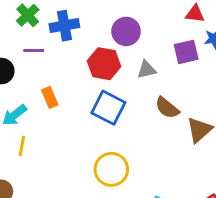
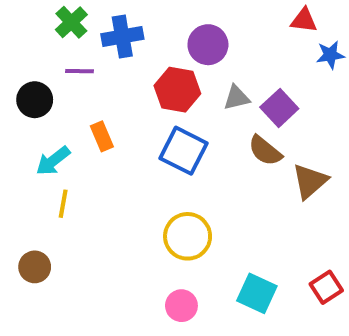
purple square: (186, 52) -> (279, 108), moved, turned -30

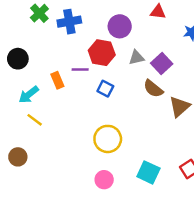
red triangle: (304, 20) -> (158, 12), moved
purple line: (80, 71) -> (80, 69), moved
blue square: (183, 151) -> (105, 89), size x0.6
yellow line: (63, 204) -> (35, 120), turned -63

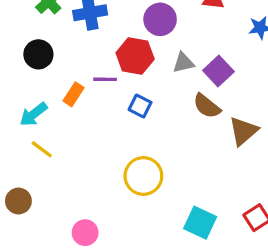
black circle: (18, 59) -> (38, 54), moved
orange rectangle: (57, 80) -> (73, 94), turned 56
pink circle: (104, 180) -> (85, 233), moved

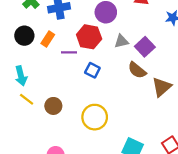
orange rectangle: (73, 94) -> (48, 39), moved
cyan arrow: (33, 114) -> (21, 76), turned -66
brown circle: (18, 201) -> (53, 106), moved

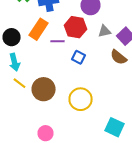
black circle: (24, 36) -> (12, 37), moved
orange rectangle: (48, 39) -> (38, 29), size x1.5
brown circle: (53, 106) -> (44, 89), size x1.5

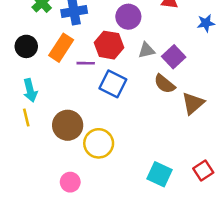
black circle: (12, 37) -> (26, 46), moved
blue square: (78, 57) -> (113, 84), size x1.5
yellow line: (20, 83) -> (26, 117), moved, turned 40
yellow circle: (80, 99) -> (99, 143), moved

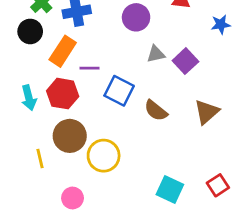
red hexagon: (109, 45) -> (63, 94), moved
black circle: (26, 46) -> (30, 31), moved
brown semicircle: (165, 84) -> (156, 110), moved
yellow line: (26, 117) -> (40, 158), moved

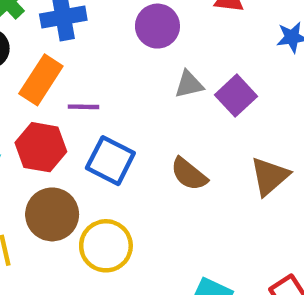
blue square: (119, 91) -> (110, 161), moved

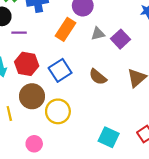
orange rectangle: (41, 80) -> (65, 29), moved
purple line: (83, 107) -> (19, 33), moved
blue square: (110, 161) -> (60, 70), turned 30

